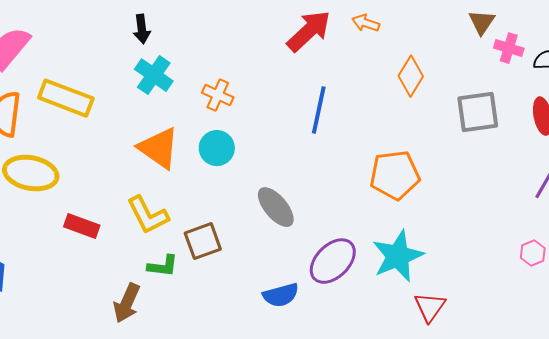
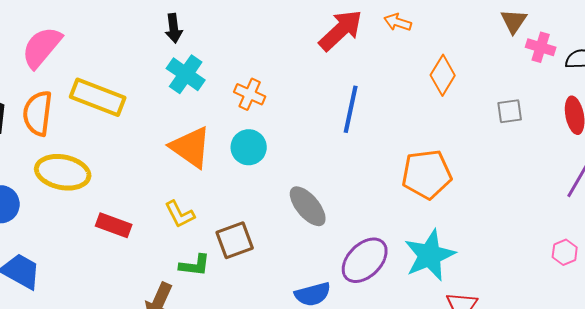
gray square: (478, 112) -> (510, 111), size x0.6
yellow L-shape: (148, 215) -> (180, 214), size x0.7

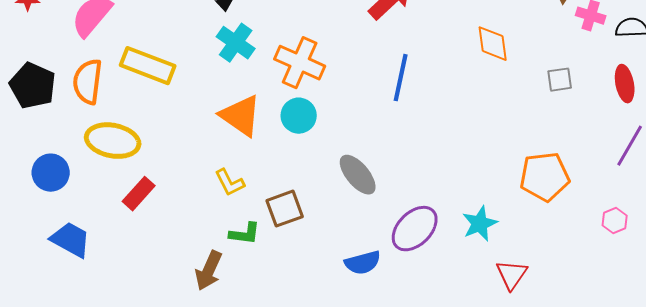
orange diamond: (443, 75) -> (493, 44), turned -39
orange cross: (250, 94) -> (300, 63), size x1.6
orange pentagon: (427, 174) -> (545, 177), moved
red rectangle: (114, 225) -> (139, 194), moved, turned -68
cyan star: (430, 255) -> (480, 224), size x0.7

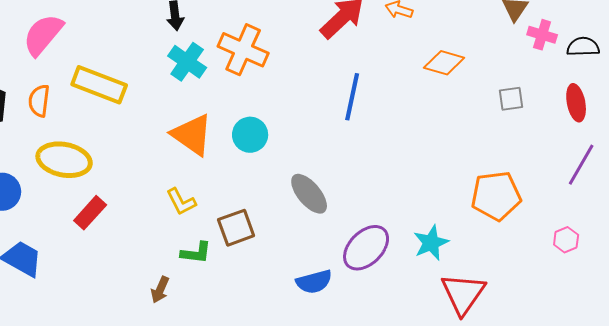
orange diamond: (493, 44) -> (444, 63), turned -66
orange cross: (300, 63) -> (243, 50), moved
orange semicircle: (88, 82) -> (39, 101), size x0.7
brown arrow: (209, 271) -> (160, 290), size x0.7
red triangle: (512, 275) -> (463, 294), size x1.4

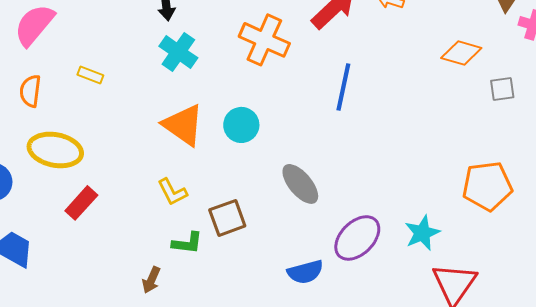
orange cross: (243, 50) -> (264, 40), moved
orange diamond: (444, 63) -> (461, 53), moved
yellow rectangle: (99, 85) -> (90, 75), size x0.5

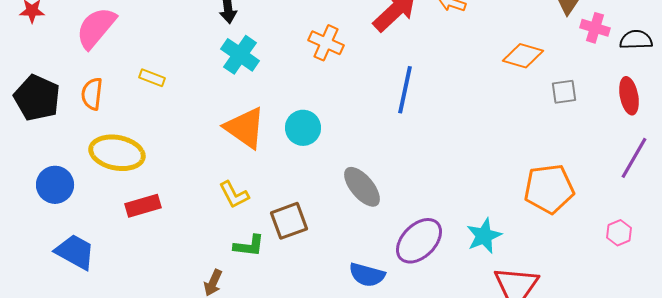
orange cross: (264, 40) -> (326, 43), size x0.7
red rectangle: (81, 203) -> (143, 206), turned 32
blue semicircle: (305, 272) -> (367, 275), turned 30

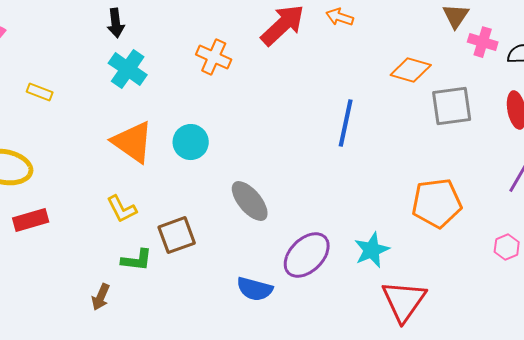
blue line: (405, 90) -> (346, 123), moved
gray square: (564, 92) -> (452, 106), size x1.6

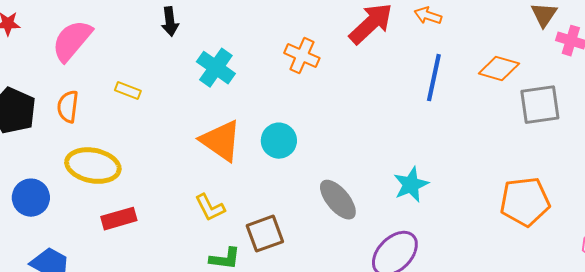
black arrow: (116, 23) -> (170, 22), moved
blue line: (346, 123) -> (434, 78), moved
cyan star: (372, 250) -> (411, 185), moved

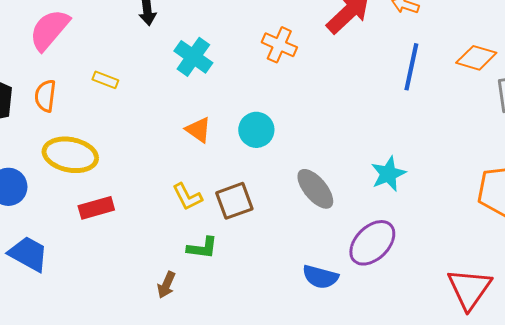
orange triangle: (221, 141) -> (198, 130), size x0.6
brown square: (265, 234) -> (234, 201), moved

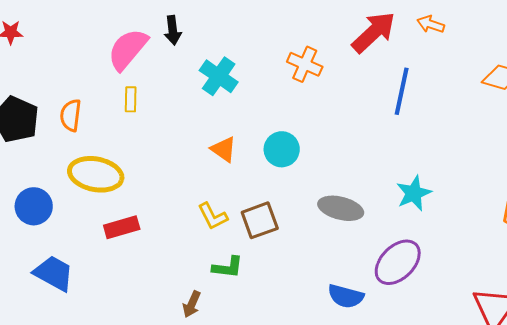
pink semicircle: (49, 30) -> (128, 49), moved
blue line: (411, 67) -> (402, 91), moved
yellow rectangle: (105, 80) -> (131, 99), turned 70
gray ellipse: (315, 189) -> (341, 208), turned -36

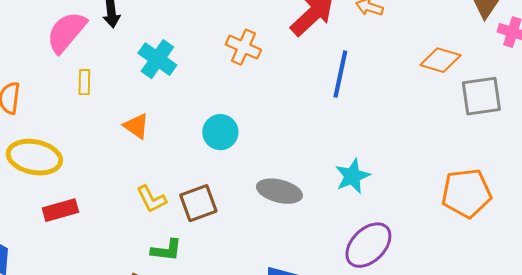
yellow rectangle: (131, 99) -> (84, 82), moved
orange triangle: (224, 149) -> (136, 126), moved
purple ellipse: (398, 262) -> (368, 245), moved

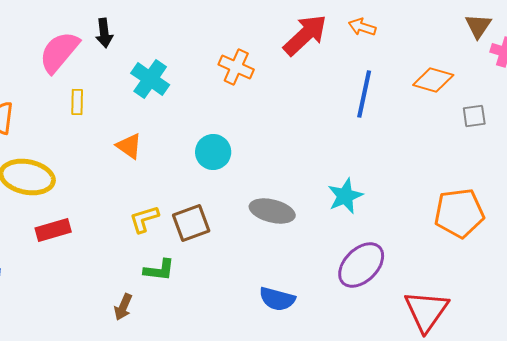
blue line: (340, 74) -> (364, 94), moved
gray square: (481, 96) -> (474, 116), size x0.6
yellow L-shape: (151, 199) -> (144, 219), turned 100

